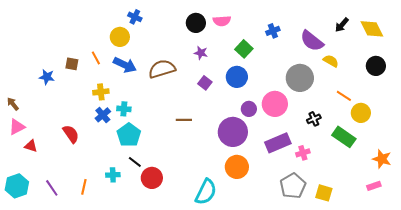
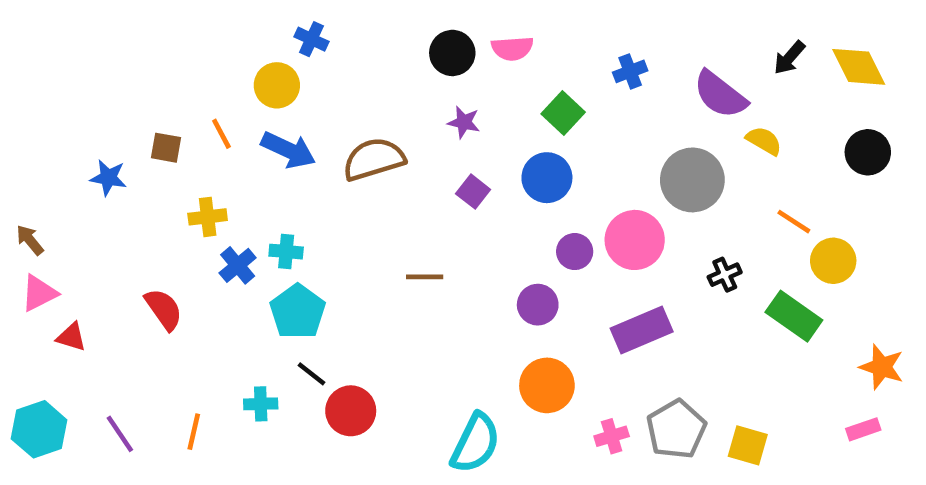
yellow cross: (101, 92) -> (208, 217), moved
purple circle: (233, 132) -> (538, 305), size x0.6
pink cross: (303, 153) -> (612, 436), moved

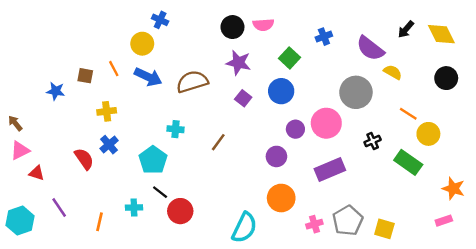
purple star: (464, 122) -> (238, 63), size x1.5
cyan cross: (286, 252) -> (176, 129), moved
blue cross: (238, 265) -> (109, 145), moved
brown line: (425, 277) -> (218, 142), turned -54
purple line: (120, 434) -> (59, 208), moved

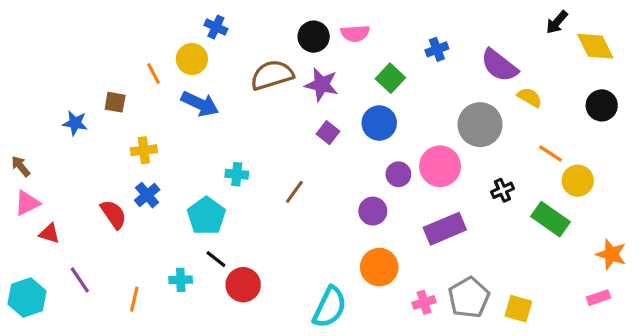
black arrow: (406, 29) -> (557, 22), moved
orange line: (114, 69) -> (153, 73), moved
brown semicircle: (192, 82) -> (272, 75), moved

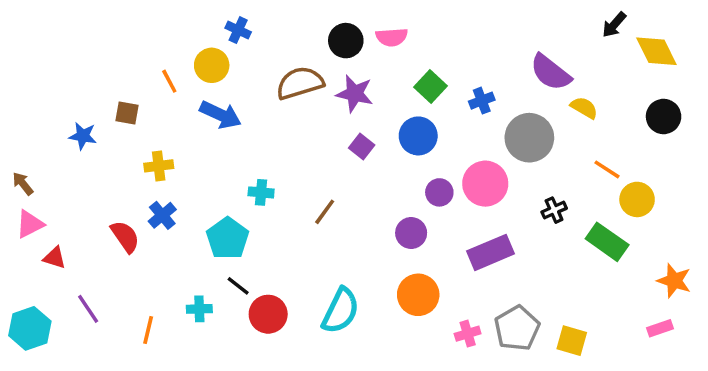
blue cross: (437, 49) -> (482, 101), moved
cyan semicircle: (330, 307) -> (341, 311), moved

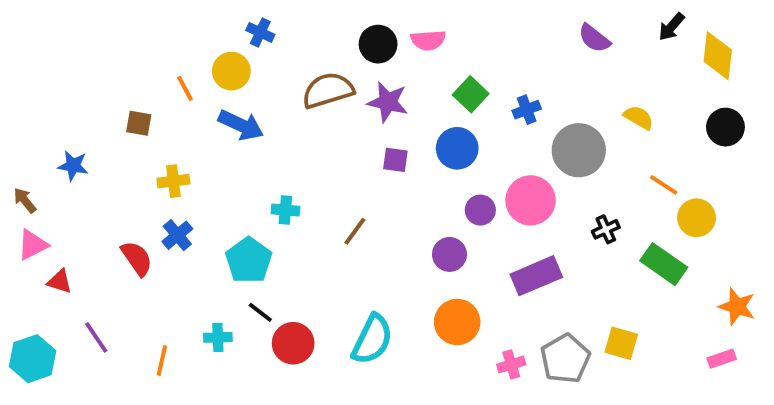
yellow diamond: (656, 51) -> (718, 56), turned 33
purple semicircle: (551, 72) -> (594, 38), moved, size x0.7
blue star: (83, 136) -> (73, 166), moved
purple square: (362, 147) -> (395, 160), turned -30
yellow square: (572, 341) -> (621, 343), moved

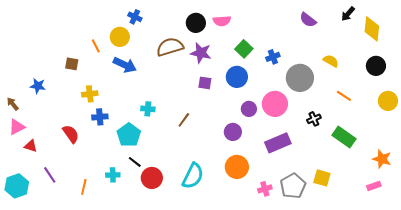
yellow circle: (697, 218) -> (388, 101), moved
blue cross: (177, 235) -> (100, 117), moved, turned 35

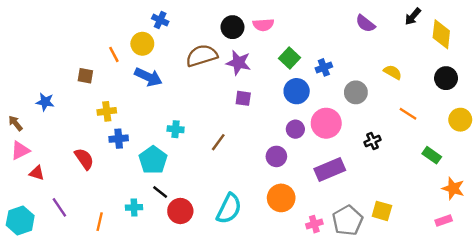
blue circle: (237, 77) -> (297, 91), moved
gray circle: (300, 78) -> (356, 92), size x0.7
green rectangle: (344, 137) -> (432, 155), moved, size x0.7

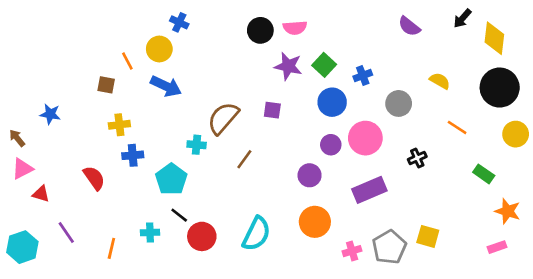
brown semicircle: (202, 56) -> (223, 118), moved, turned -32
purple star: (238, 63) -> (288, 66), moved
brown square: (85, 76) -> (106, 85), moved
black circle: (446, 78) -> (500, 88), size x1.5

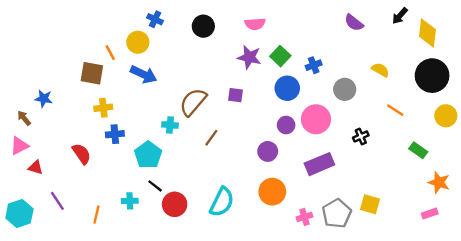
black circle: (260, 30) -> (203, 26), moved
brown square: (106, 85) -> (92, 73), size x1.5
brown arrow: (17, 138) -> (24, 118), moved

